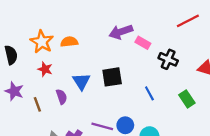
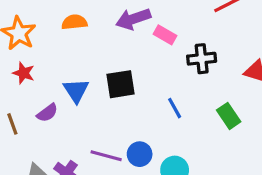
orange semicircle: (69, 42) -> (74, 22), moved
black cross: (168, 59) -> (202, 59), turned -30
purple semicircle: (62, 97) -> (47, 113), turned 72

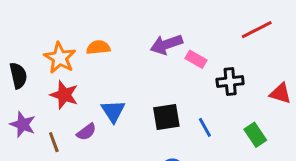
orange semicircle: (74, 22) -> (98, 47), moved
red star: (23, 73) -> (64, 95), size x1.4
black square: (121, 84) -> (166, 117), moved

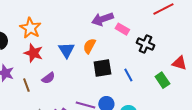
orange semicircle: (98, 47) -> (89, 46), moved, turned -56
black cross: (230, 81) -> (145, 44), turned 30
red triangle: (280, 93) -> (179, 63), moved
blue triangle: (113, 111) -> (66, 50), moved

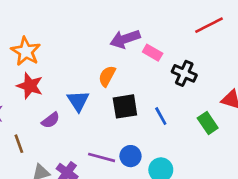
blue triangle: (66, 50) -> (78, 101), moved
brown line: (26, 85) -> (19, 144), moved

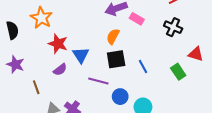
black cross: (184, 73) -> (173, 27), moved
orange semicircle: (107, 76) -> (113, 36), moved
red star: (30, 86) -> (58, 44), moved
purple line: (102, 157) -> (98, 81), moved

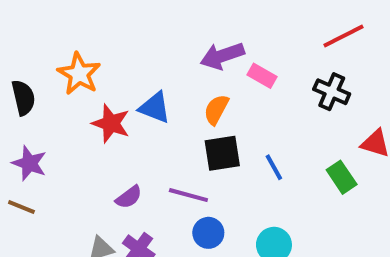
blue triangle: (81, 55) -> (155, 108), moved, turned -36
purple semicircle: (60, 70) -> (129, 197), moved
brown line: (36, 87) -> (21, 207), moved, turned -48
blue circle: (120, 97) -> (208, 233), moved

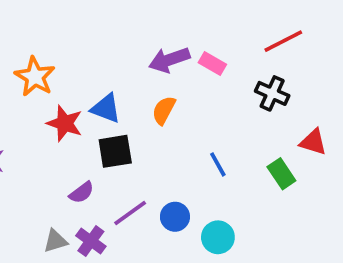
pink rectangle: (262, 76) -> (212, 64), moved
black square: (222, 153) -> (115, 151), moved
purple line: (188, 195) -> (130, 213), moved, turned -51
blue circle: (208, 233) -> (175, 217), moved

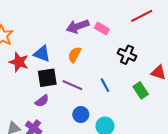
black cross: (272, 93) -> (127, 55), moved
purple semicircle: (82, 192) -> (42, 101), moved
purple line: (130, 213) -> (72, 85), moved, turned 60

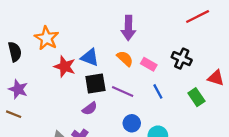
purple arrow: (78, 26) -> (128, 28), turned -70
pink rectangle: (102, 28) -> (149, 64), moved
orange semicircle: (75, 55) -> (125, 59), turned 105

